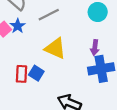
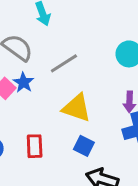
blue square: (36, 73) -> (84, 146), moved

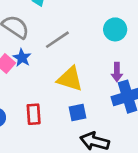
blue square: (84, 146) -> (78, 113), turned -36

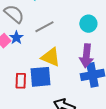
purple arrow: (117, 72) -> (86, 56), size x1.6
blue square: (78, 113) -> (41, 77), moved, size x1.6

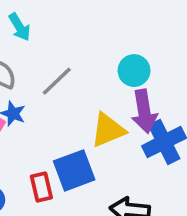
cyan circle: (88, 24) -> (134, 71), moved
yellow triangle: (51, 57) -> (108, 130), moved, turned -30

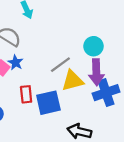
gray line: (57, 81) -> (60, 65), moved
red rectangle: (41, 187) -> (26, 94), moved

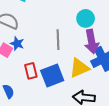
gray line: (60, 65) -> (58, 40), turned -48
yellow triangle: (73, 81) -> (79, 68), moved

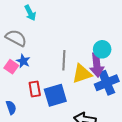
cyan circle: (86, 18) -> (102, 49), moved
yellow triangle: (79, 68) -> (82, 74), moved

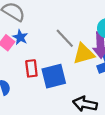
gray line: (64, 60) -> (65, 38), turned -48

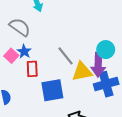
red rectangle: (31, 68) -> (32, 69), moved

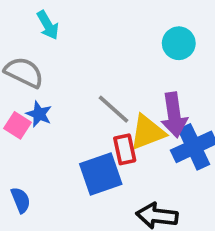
cyan circle: (106, 50) -> (179, 43), moved
red rectangle: (32, 69) -> (125, 149), moved

